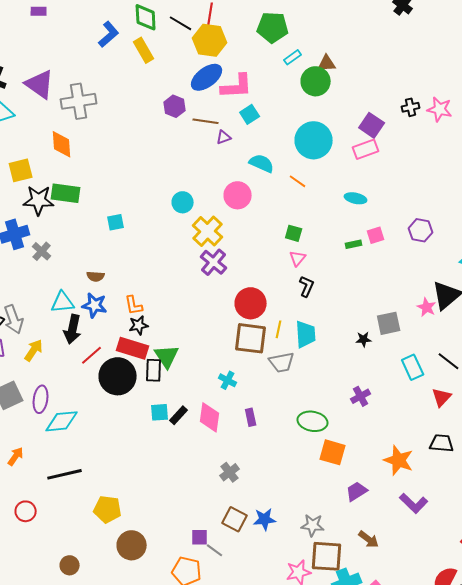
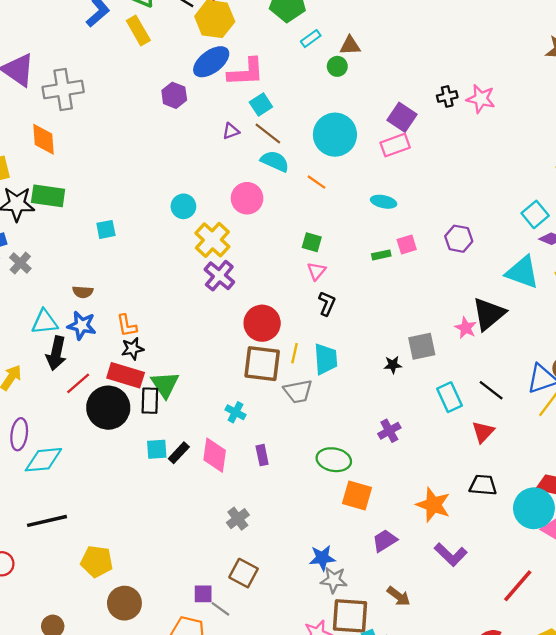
green circle: (316, 81) -> (337, 66), size x0.6
brown line: (206, 121) -> (268, 133), moved, turned 30
blue star: (265, 519) -> (322, 558), moved

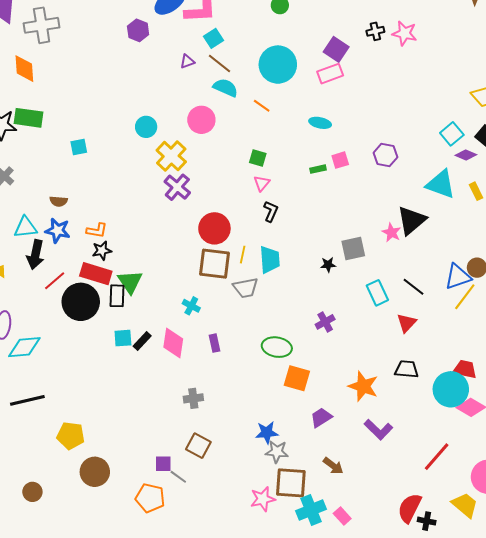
orange L-shape: (127, 325) -> (97, 230), turned -70
gray cross: (238, 519) -> (193, 398), turned 30

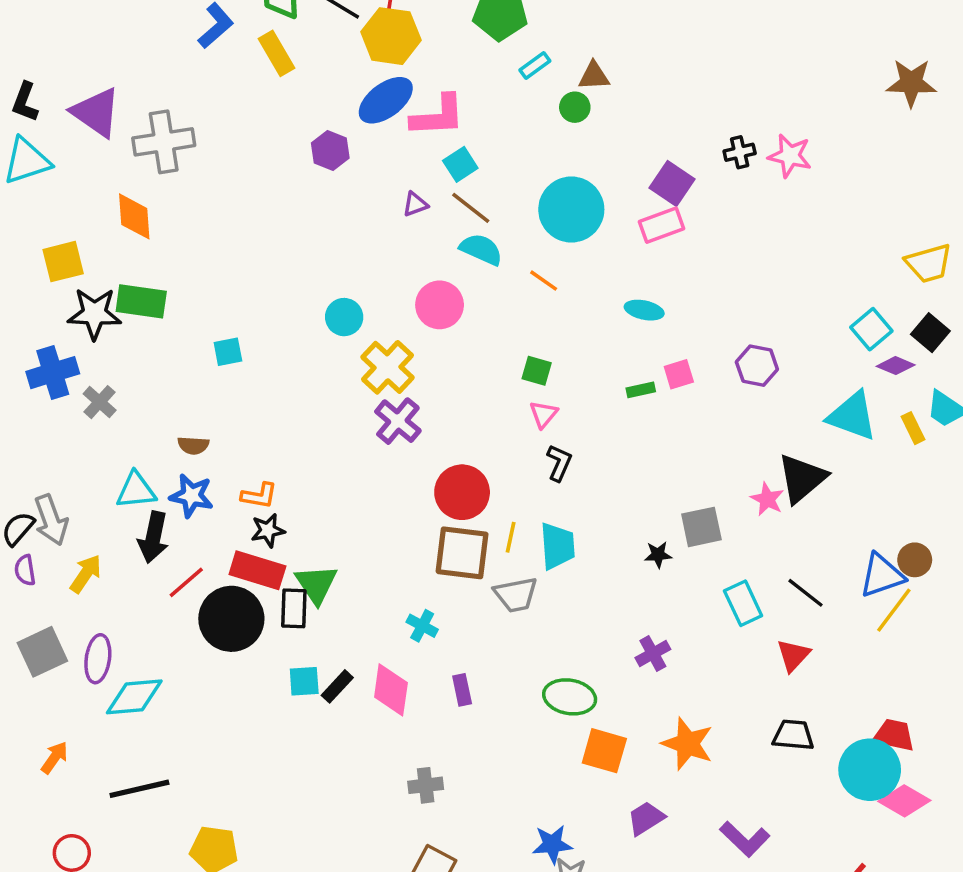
orange star: (363, 386) -> (688, 744), moved

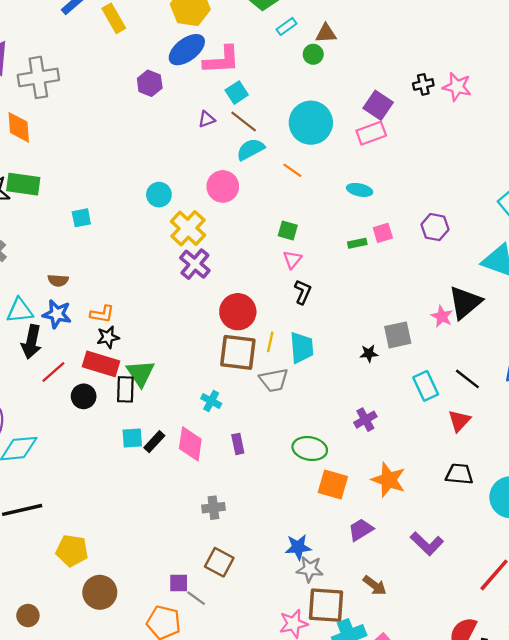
cyan semicircle: (481, 249) -> (251, 149), turned -52
black circle: (231, 619) -> (84, 396), size x0.6

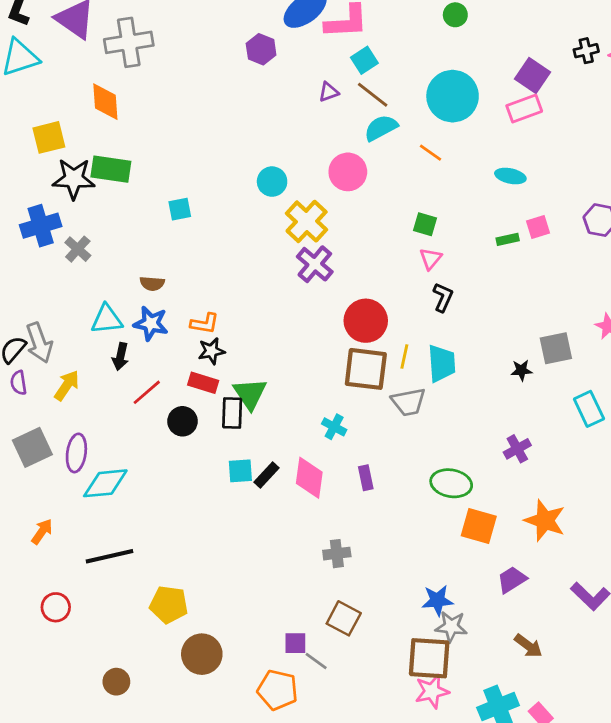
black arrow: (31, 342) -> (121, 357), size x0.7
red rectangle: (101, 364) -> (203, 383), size x0.7
brown square: (326, 605) -> (429, 658), moved

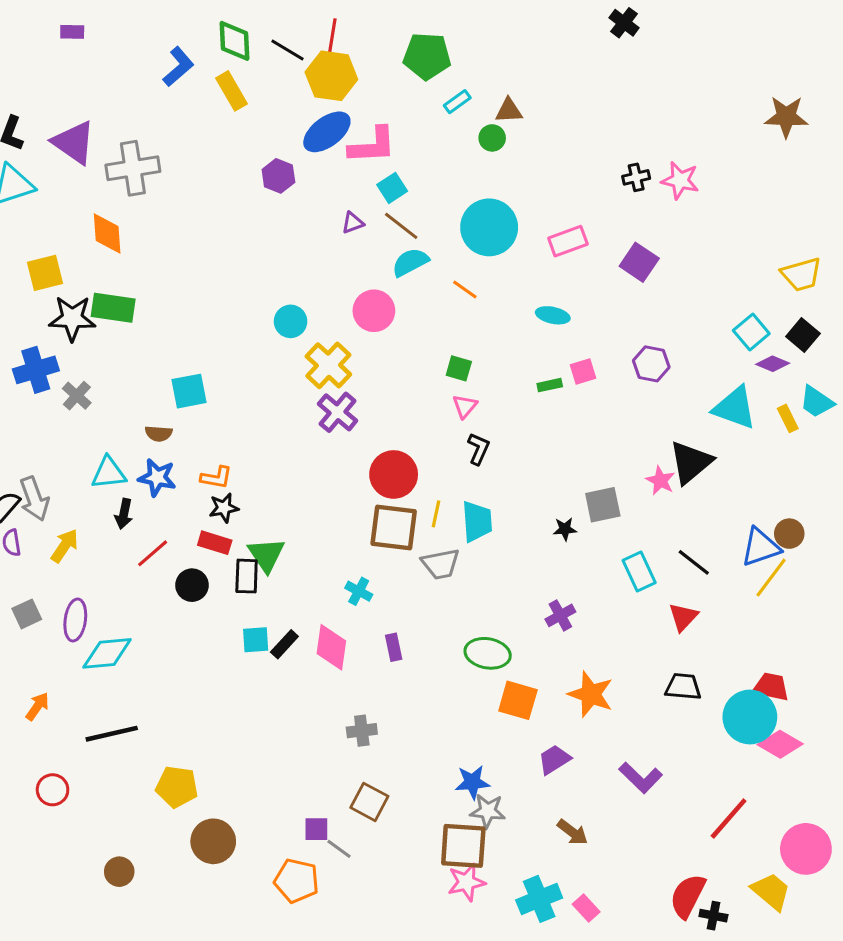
purple square: (532, 75) -> (639, 262), moved
cyan square: (180, 209) -> (189, 391), moved, size x1.4
gray square: (32, 447) -> (27, 614), size x0.7

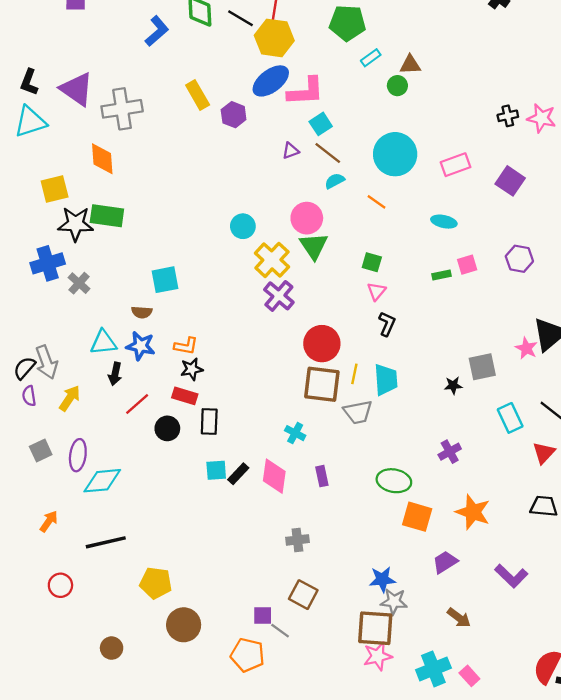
yellow rectangle: (231, 91) -> (198, 95), moved
cyan semicircle: (410, 262) -> (335, 181), size x0.7
green triangle: (266, 555) -> (314, 246), moved

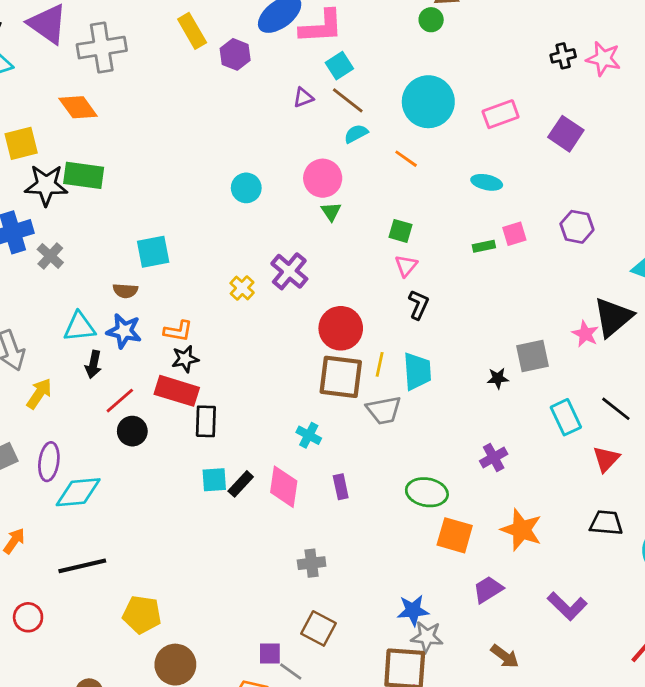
orange diamond: (102, 159) -> (78, 107), turned -32
green triangle: (314, 246) -> (331, 212), size x0.6
yellow cross: (272, 260) -> (242, 288), moved, size x0.6
red rectangle: (185, 396) -> (177, 391), size x1.4
black circle: (167, 428) -> (132, 431), moved

